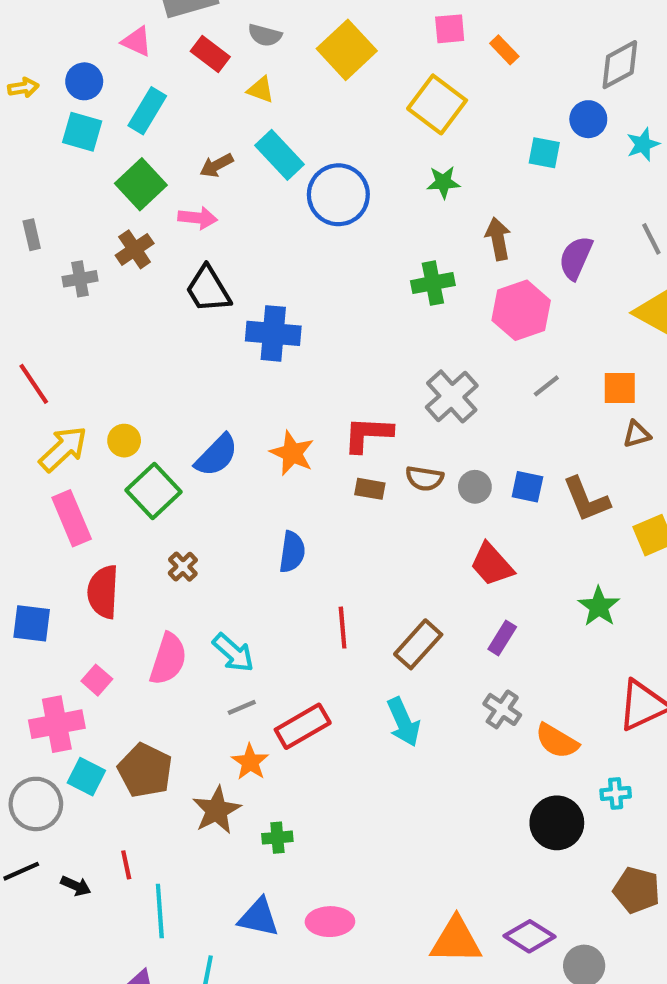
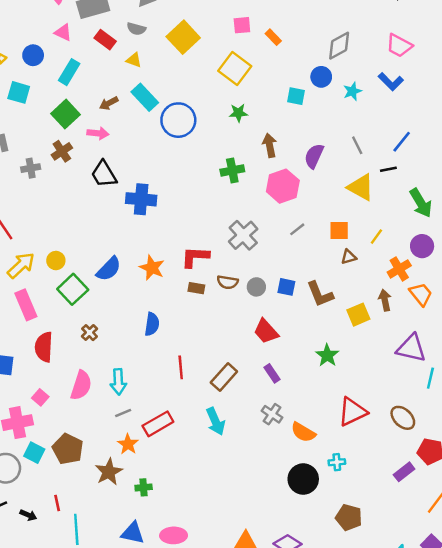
cyan square: (82, 132) -> (19, 92), moved
purple rectangle: (502, 638) -> (272, 373), turned -66
cyan arrow: (233, 653) -> (118, 382), turned 45

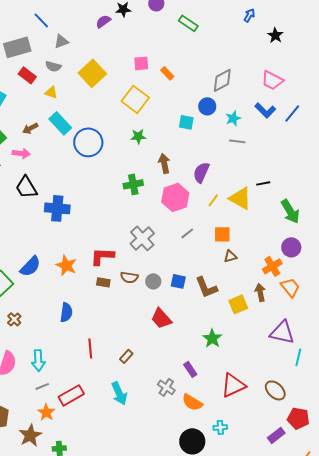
blue line: (402, 142) -> (292, 113), moved
gray line: (357, 145) -> (237, 141), moved, turned -56
yellow line: (376, 237) -> (213, 200), moved
purple rectangle: (272, 373) -> (190, 369), moved
brown rectangle: (224, 377) -> (126, 356), size x0.6

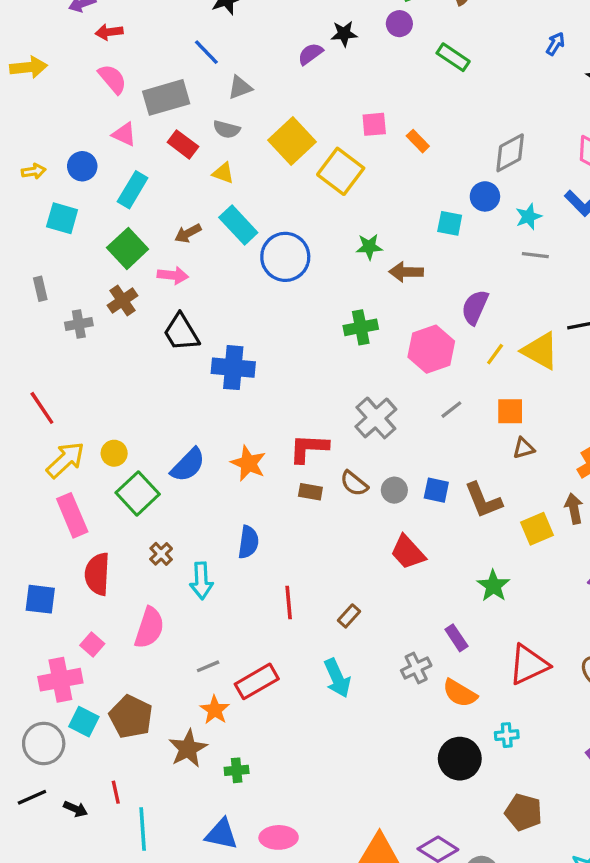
yellow square: (135, 99) -> (341, 171), moved
brown arrow: (164, 163) -> (406, 272), moved, turned -78
brown semicircle: (129, 277) -> (354, 483), turned 30
cyan arrow: (38, 360) -> (201, 581), moved
gray cross: (166, 387) -> (416, 668), turned 30

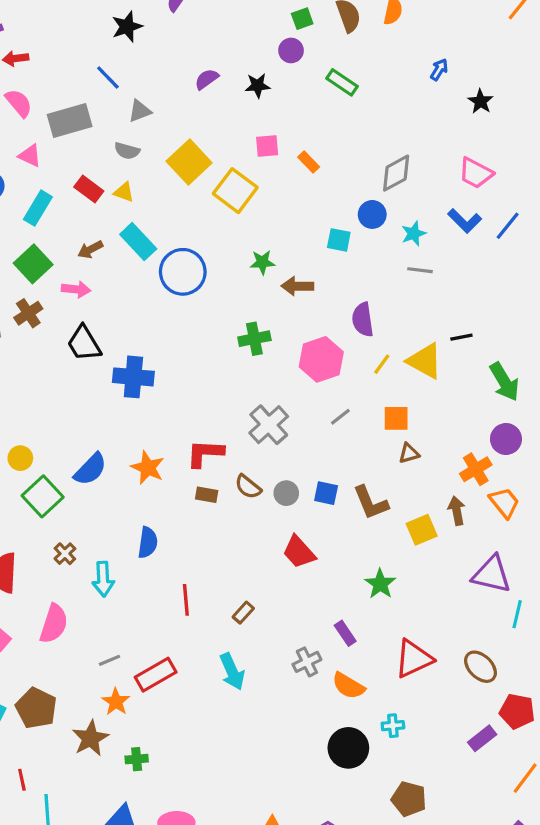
black star: (344, 34) -> (258, 86), moved
red rectangle: (183, 144) -> (89, 189), moved
purple semicircle: (475, 307) -> (363, 320), turned -32

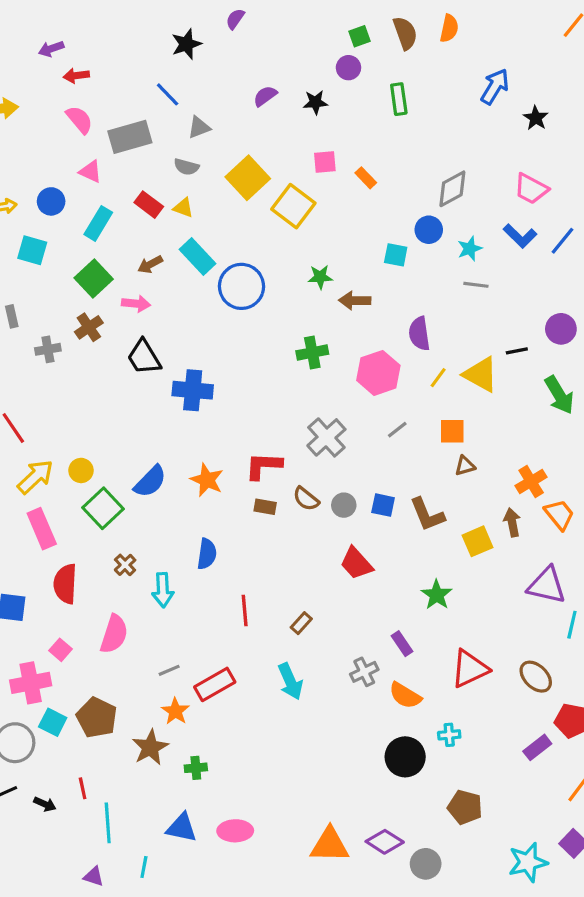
blue arrow: (439, 70) -> (495, 87), size x1.6
green rectangle: (342, 82) -> (399, 99), turned 48
purple circle: (506, 439) -> (561, 329), moved

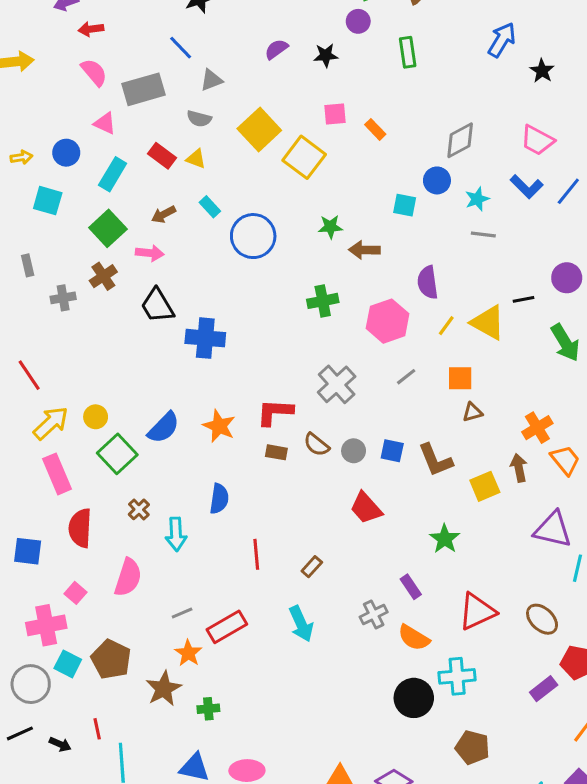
cyan rectangle: (197, 256) -> (210, 207), size x0.6
cyan cross: (449, 735) -> (457, 676), size x1.6

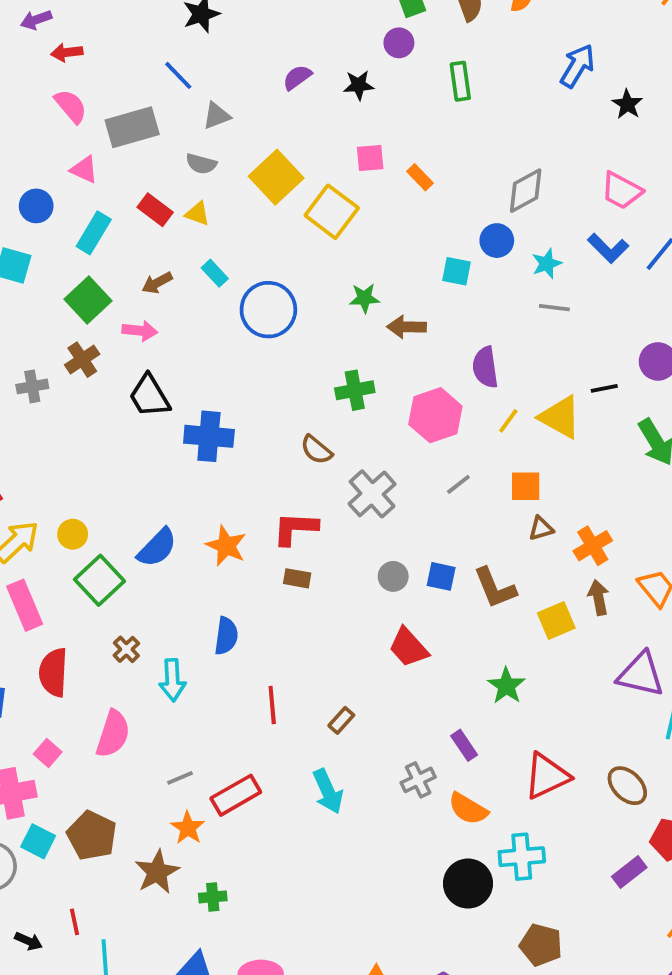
orange cross: (537, 428) -> (593, 546), moved
brown semicircle: (316, 445) -> (316, 450), moved

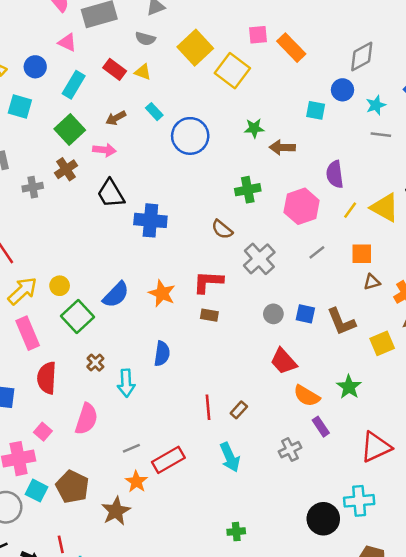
orange rectangle: (420, 177) -> (291, 48), size x1.6
red line: (272, 705) -> (208, 407), moved
orange semicircle: (468, 809) -> (307, 396), moved
green cross: (213, 897) -> (236, 532), moved

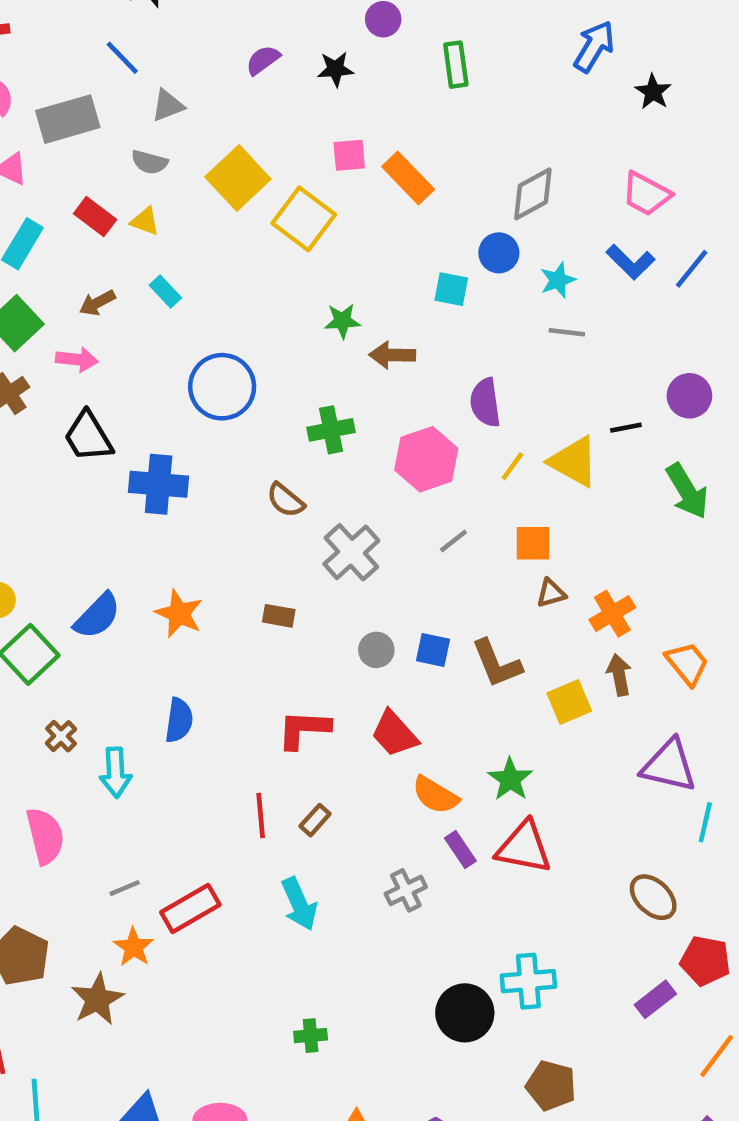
blue circle: (190, 136) -> (222, 387), moved
red L-shape: (208, 282) -> (304, 729), moved
brown rectangle: (209, 315) -> (279, 616), moved
pink semicircle: (86, 419) -> (45, 836), turned -32
red triangle: (376, 447) -> (524, 847), moved, turned 36

